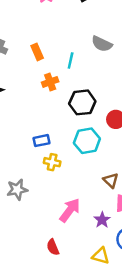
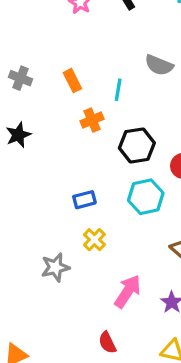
yellow cross: (52, 162) -> (94, 240), moved, turned 35

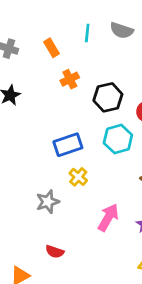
cyan line: (118, 90) -> (87, 33), moved
blue rectangle: (84, 200) -> (68, 145), size x1.5
red semicircle: (107, 343) -> (55, 252), moved, turned -42

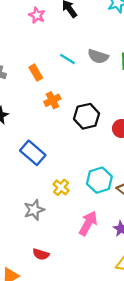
cyan line: (87, 33) -> (67, 59), turned -63
cyan hexagon: (118, 139) -> (99, 180), moved
blue rectangle: (68, 145) -> (33, 153), moved, turned 60

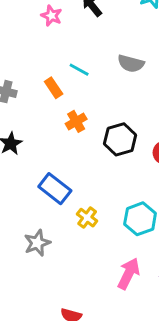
cyan line: (67, 59) -> (79, 70), moved
yellow cross: (61, 187) -> (87, 218), moved
gray star: (34, 210) -> (37, 243), moved

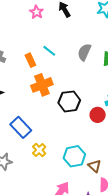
gray semicircle: (131, 64) -> (84, 52), turned 90
orange cross: (76, 121) -> (42, 85), size x1.5

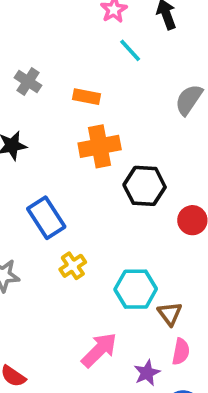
cyan line: (49, 51) -> (130, 50), moved
orange rectangle: (30, 60) -> (87, 97), turned -64

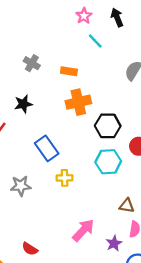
yellow cross: (73, 266) -> (65, 178), turned 35
cyan hexagon: (136, 289) -> (108, 162), moved
brown triangle: (170, 314) -> (127, 206), turned -42

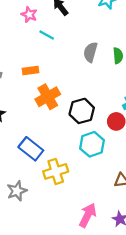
yellow cross: (65, 178) -> (56, 171), size x1.5

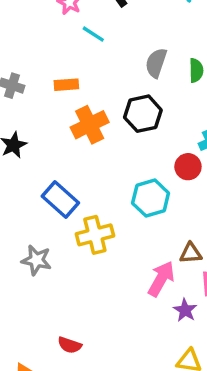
black hexagon: (82, 111) -> (143, 114), moved
gray star: (17, 191) -> (36, 260), turned 30
pink arrow: (88, 215) -> (161, 279), moved

